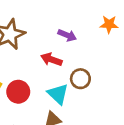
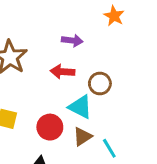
orange star: (109, 24) -> (114, 16), turned -30
red circle: (18, 92) -> (50, 127), moved

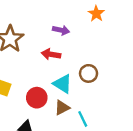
brown circle: (100, 84) -> (89, 73), moved

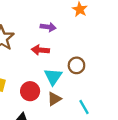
cyan triangle: (63, 84) -> (53, 77), turned 36
cyan line: (83, 119) -> (84, 107), moved

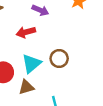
red arrow: (40, 50) -> (26, 32), turned -35

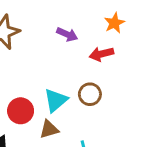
red arrow: (26, 32) -> (101, 54), moved

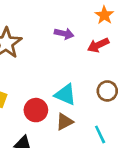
brown circle: (90, 94) -> (107, 91), moved
cyan triangle: (56, 100) -> (65, 95), turned -45

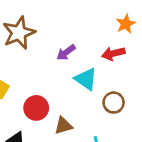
purple arrow: (64, 34) -> (66, 52), moved, turned 120
cyan triangle: (65, 95) -> (86, 79), moved

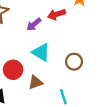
red arrow: (113, 53) -> (56, 14), moved
cyan triangle: (86, 79) -> (41, 52), moved

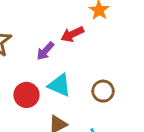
red circle: (13, 70) -> (26, 95), moved

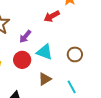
purple arrow: (45, 51) -> (25, 36), moved

